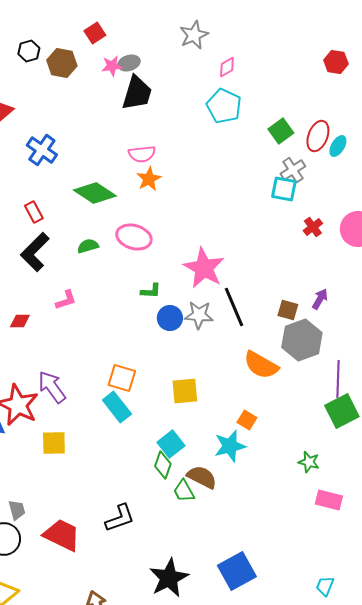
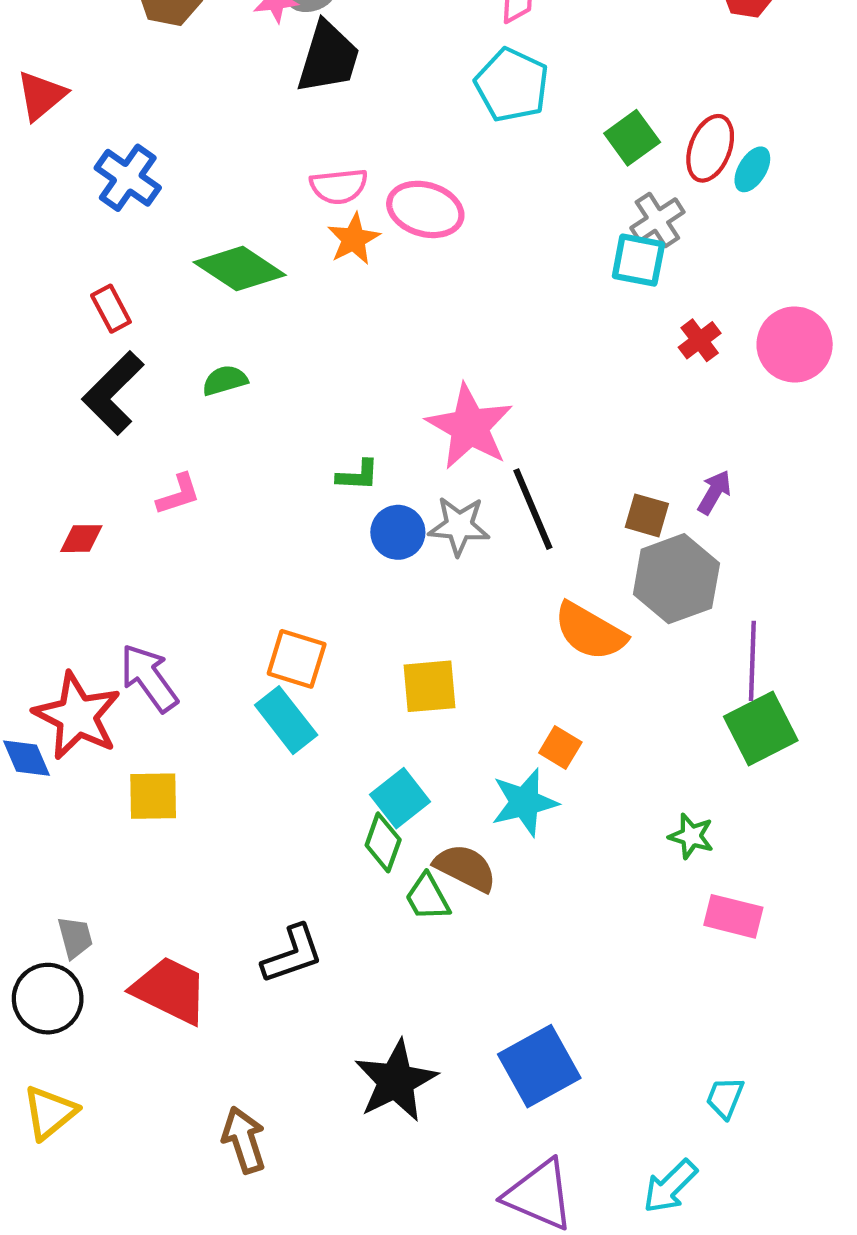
pink ellipse: (134, 237) -> (425, 209), moved

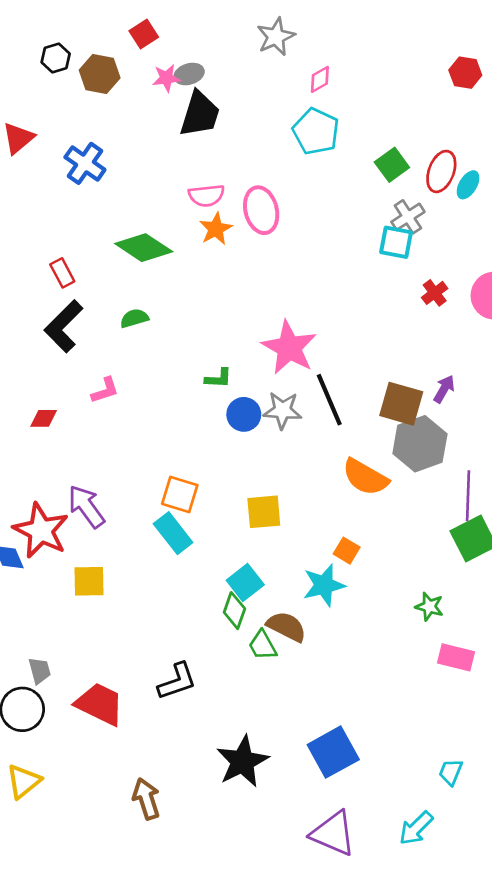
blue cross: (128, 178) -> (85, 163), moved
pink ellipse: (425, 209) -> (261, 210), turned 60
brown square: (647, 515) -> (401, 404), size x1.6

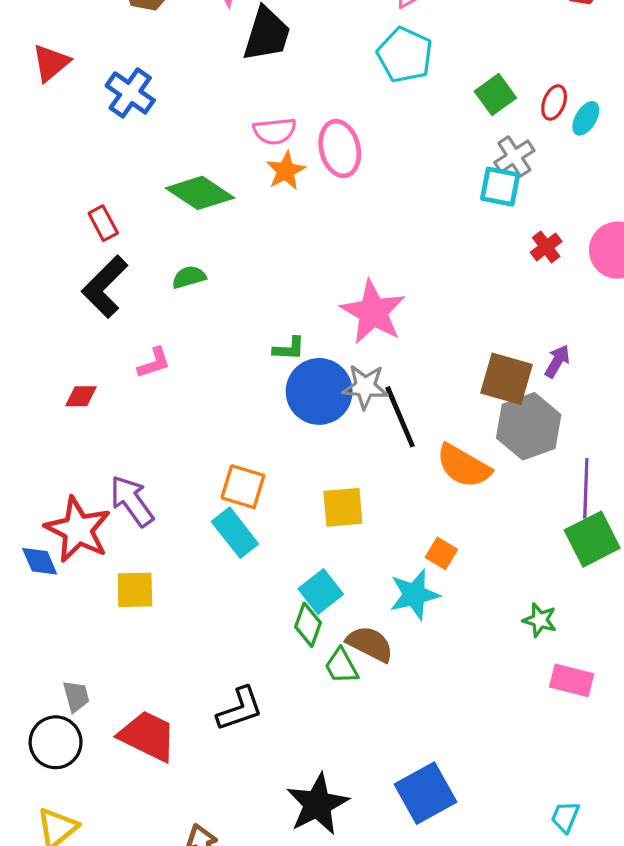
red ellipse: (441, 171) -> (554, 102), size x0.7
black line: (329, 400) -> (400, 417), moved
blue circle: (244, 414) -> (319, 391), size x1.6

